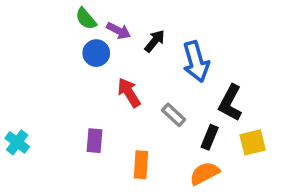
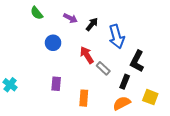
green semicircle: (86, 19) -> (37, 13), moved
blue circle: (96, 53) -> (53, 43), moved
red arrow: (129, 93) -> (87, 55), moved
yellow square: (253, 142) -> (150, 97), moved, turned 35

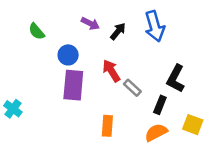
green semicircle: (37, 13) -> (37, 31), moved
blue arrow: (117, 37) -> (155, 26), moved
purple rectangle: (56, 84) -> (73, 85), moved, size x1.6

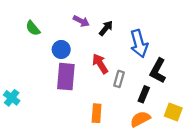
blue arrow: (155, 26) -> (139, 44), moved
gray rectangle: (132, 88) -> (119, 79), turned 63

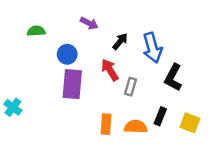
green semicircle: (33, 28) -> (36, 31), turned 126
black arrow: (106, 28) -> (120, 41), moved
black rectangle: (144, 94) -> (160, 116), moved
orange semicircle: (140, 119) -> (136, 127), moved, turned 30

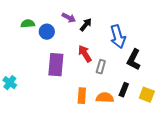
black arrow: (120, 41) -> (86, 25), moved
blue circle: (67, 54) -> (47, 32), moved

